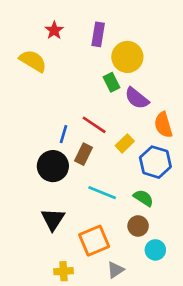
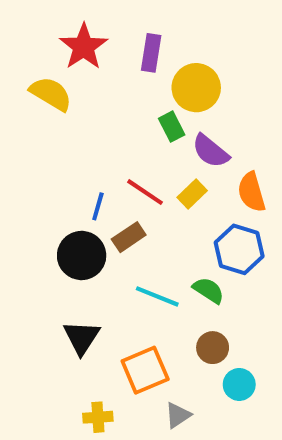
red star: (54, 30) -> (84, 47), size x1.6
yellow rectangle: (125, 143) -> (192, 194), moved
brown rectangle: (83, 154) -> (129, 237), turned 30
green semicircle: (143, 198) -> (208, 290), moved

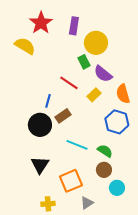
red line: (145, 192) -> (69, 83), moved
green semicircle: (208, 290) -> (105, 151), moved

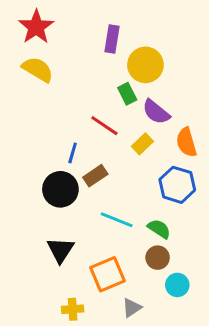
red star: (41, 23) -> (36, 27), moved

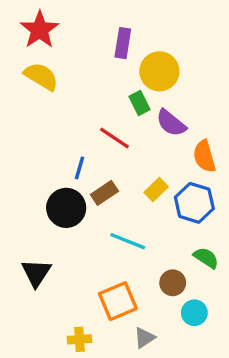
yellow rectangle: (142, 144) -> (156, 190), moved
green semicircle: (159, 229) -> (206, 258), moved
black triangle: (60, 250) -> (36, 273), moved

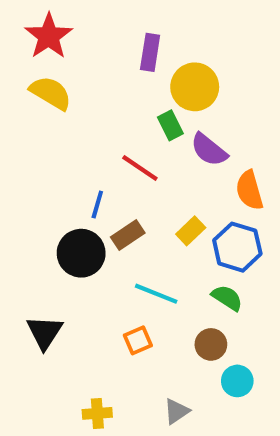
green semicircle: (206, 258) -> (227, 298), moved
orange square: (118, 301) -> (138, 340), moved, size x0.6

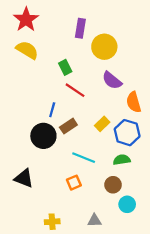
green rectangle: (170, 125) -> (65, 67), moved
green semicircle: (227, 298) -> (122, 160), turned -42
black triangle: (45, 332) -> (24, 178), turned -42
gray triangle: (176, 411) -> (95, 221), turned 32

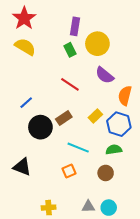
green rectangle: (65, 67) -> (70, 50), moved
orange semicircle: (134, 102) -> (125, 96), turned 30
blue line: (52, 110) -> (26, 103), moved, turned 32
cyan circle: (127, 204) -> (109, 208), moved

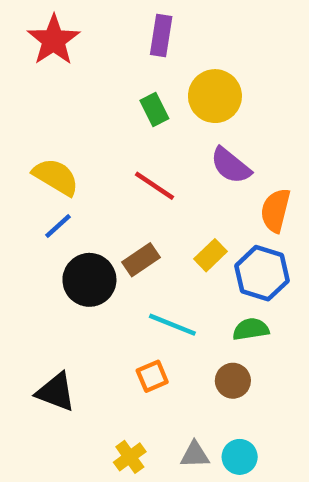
purple rectangle: (75, 26) -> (161, 36), moved
yellow semicircle: (25, 47) -> (56, 177), moved
black triangle: (22, 167) -> (56, 392), moved
yellow cross: (49, 208) -> (130, 457), moved, turned -32

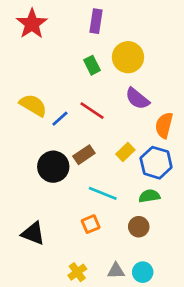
blue line: (58, 226) -> (60, 119), moved

